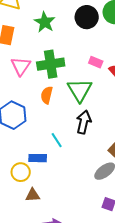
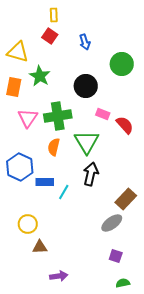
black circle: (87, 17) -> (86, 86), moved
green star: (45, 22) -> (40, 76), moved
cyan line: (57, 140) -> (64, 192), turned 63
blue rectangle: (38, 158) -> (45, 182), moved

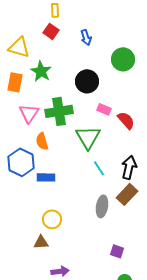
orange semicircle: (54, 147) -> (42, 141), moved, turned -30
black arrow: (91, 174) -> (129, 167), moved
cyan line: (64, 192) -> (99, 168), moved, turned -63
gray ellipse: (112, 223) -> (102, 206), moved, turned -45
yellow circle: (28, 224) -> (52, 219), moved

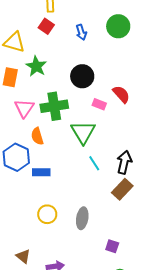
green circle: (123, 59) -> (118, 26), moved
red semicircle: (126, 120) -> (121, 94), moved
gray ellipse: (102, 206) -> (82, 218), moved
brown triangle: (41, 242) -> (23, 256), moved, turned 42

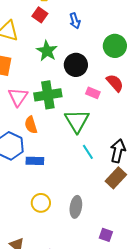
green circle: (118, 26) -> (115, 46), moved
green star: (36, 66) -> (47, 51), moved

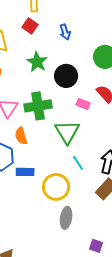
yellow circle: (41, 203) -> (56, 187), moved, size x1.4

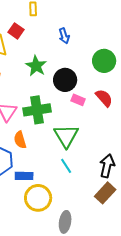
red square: (30, 26) -> (16, 31), moved
pink rectangle: (83, 104) -> (78, 100), moved
cyan line: (78, 163) -> (66, 166), moved
yellow circle: (56, 187) -> (38, 198), moved

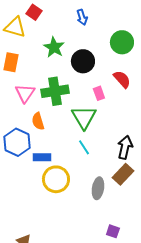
pink rectangle: (78, 100) -> (99, 93), moved, turned 48
gray ellipse: (65, 222) -> (98, 188), moved

